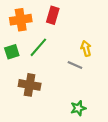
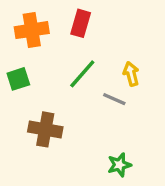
green line: (38, 47) -> (82, 74), moved

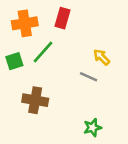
green line: (82, 74) -> (43, 52), moved
yellow arrow: (131, 74) -> (102, 57), turned -30

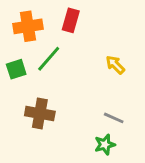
gray line: (89, 77) -> (114, 118), moved

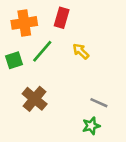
yellow arrow: (115, 65) -> (81, 51), moved
brown cross: (40, 113) -> (35, 99), turned 30

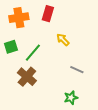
green line: (42, 51) -> (33, 53), moved
gray line: (99, 103) -> (77, 70), moved

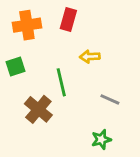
yellow arrow: (63, 40) -> (90, 57), turned -48
green line: (33, 53) -> (61, 82), moved, turned -54

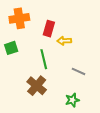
red rectangle: (68, 19) -> (49, 29), moved
brown cross: (38, 109) -> (37, 86), moved

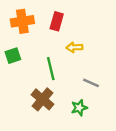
red rectangle: (49, 29) -> (57, 21), moved
green star: (72, 100) -> (79, 108), moved

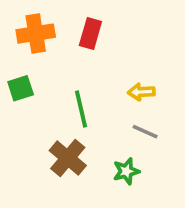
yellow arrow: (74, 47) -> (141, 92), moved

